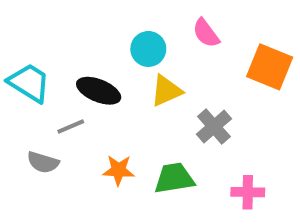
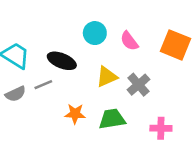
pink semicircle: (206, 33) -> (129, 41), moved
yellow triangle: (166, 91) -> (107, 77), moved
gray semicircle: (43, 162) -> (16, 94), moved, turned -42

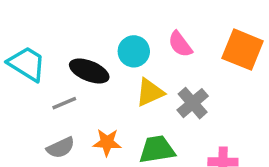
cyan circle: (95, 33) -> (134, 51), moved
gray semicircle: (16, 94) -> (61, 148), moved

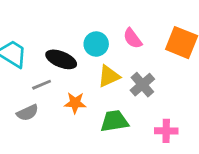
orange star: (107, 142) -> (75, 103), moved
gray semicircle: (61, 148) -> (28, 113), moved

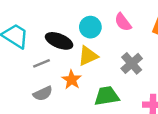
yellow triangle: (109, 76) -> (88, 56), moved
orange star: (75, 103) -> (72, 80), turned 30
gray semicircle: (28, 113) -> (43, 93), moved

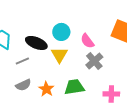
pink semicircle: (123, 22) -> (87, 41), moved
yellow triangle: (88, 56) -> (59, 55), turned -36
orange star: (72, 80) -> (46, 89), moved

